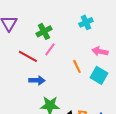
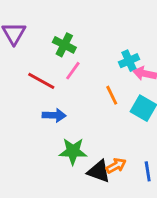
cyan cross: (86, 22) -> (129, 61), moved
green cross: (44, 31) -> (64, 45), turned -35

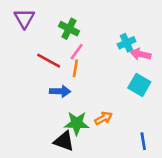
orange line: (112, 95) -> (75, 68), moved, turned 36
orange arrow: (116, 166) -> (104, 118), moved
black triangle: (99, 171) -> (64, 141), moved

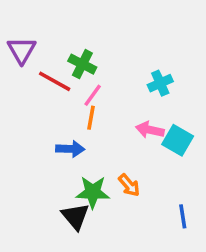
pink arrow: (141, 54) -> (150, 130), moved
red line: (49, 61) -> (55, 81), moved
orange arrow: (104, 118) -> (129, 185), turned 78
black triangle: (64, 141) -> (75, 216), turned 30

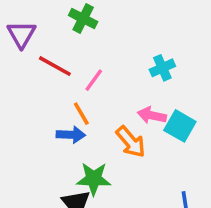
green cross: (82, 64) -> (83, 19), moved
orange line: (91, 118) -> (81, 114), moved, turned -40
orange arrow: (129, 185) -> (131, 142), moved, size x1.4

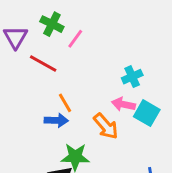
green cross: (83, 19) -> (52, 24), moved
cyan cross: (162, 68) -> (132, 77), moved
pink line: (94, 80) -> (75, 39), moved

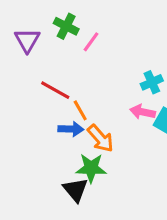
red line: (43, 63) -> (55, 90), moved
orange arrow: (106, 126) -> (100, 138), moved

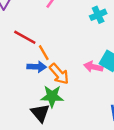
cyan cross: (152, 82) -> (98, 15), moved
pink arrow: (142, 112) -> (93, 67), moved

